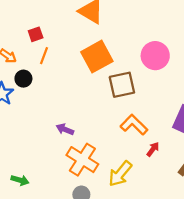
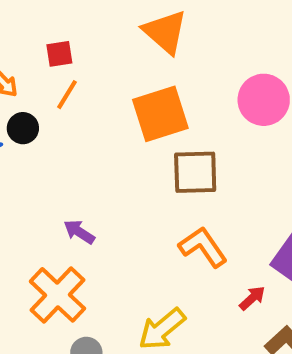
pink circle: (155, 56) -> (264, 100), moved
red arrow: (153, 149) -> (252, 298), moved
orange cross: (82, 160) -> (57, 295), moved

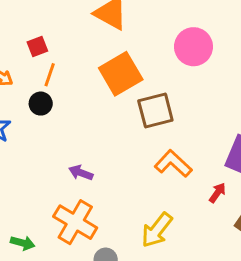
black circle: (23, 128) -> (41, 104), moved

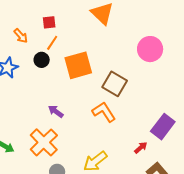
orange square: (121, 74) -> (78, 65), moved
brown square: (155, 111) -> (115, 84), turned 30
orange L-shape: (173, 164) -> (104, 112), moved

